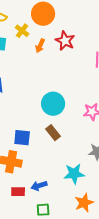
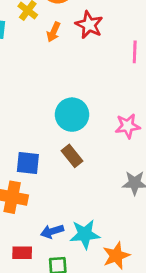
cyan star: (74, 174) -> (85, 234), moved
red rectangle: (18, 192) -> (22, 253), moved

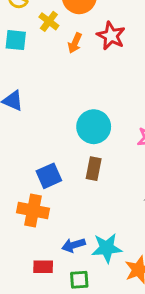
brown rectangle: (72, 156) -> (94, 169), turned 50
blue square: (28, 163) -> (49, 176), turned -30

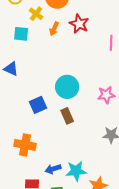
cyan square: (16, 40) -> (21, 34), moved
brown rectangle: (94, 169) -> (67, 116), turned -35
blue square: (49, 176) -> (38, 105), moved

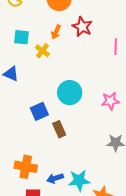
yellow cross: (36, 14) -> (42, 51), moved
brown rectangle: (67, 116) -> (59, 129), moved
orange cross: (25, 145) -> (26, 167), moved

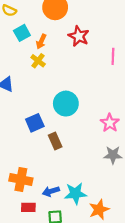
orange arrow: (56, 32) -> (41, 41), moved
cyan square: (22, 37) -> (22, 33), moved, turned -35
pink star: (110, 101) -> (110, 123), moved, turned -30

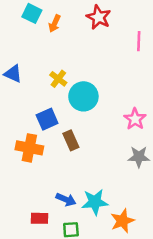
cyan square: (22, 33) -> (32, 13), turned -35
yellow cross: (38, 61) -> (58, 79), moved
orange cross: (21, 180) -> (29, 148), moved
blue arrow: (51, 191) -> (66, 199), turned -140

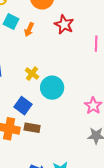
blue square: (47, 119) -> (23, 106), turned -30
brown rectangle: (71, 140) -> (32, 128), moved, turned -56

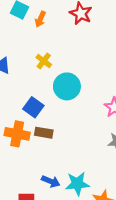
yellow cross: (32, 74) -> (44, 61), moved

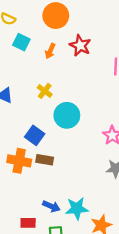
orange arrow: (40, 19) -> (50, 51), moved

